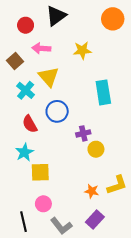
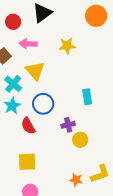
cyan rectangle: (103, 92) -> (87, 97), moved, size x0.7
red semicircle: (30, 124) -> (28, 126), moved
cyan star: (24, 152) -> (12, 106), moved

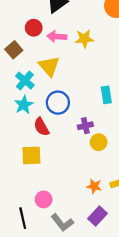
red circle: (13, 22) -> (34, 28), moved
pink arrow: (28, 44) -> (57, 37), moved
yellow square: (27, 162) -> (31, 155), moved

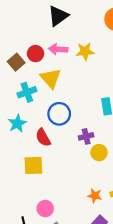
red circle: (34, 28) -> (36, 54), moved
cyan cross: (25, 81) -> (27, 92), turned 30
cyan star: (24, 105) -> (17, 124), moved

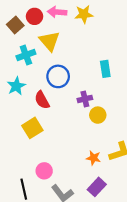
yellow square: (33, 165) -> (32, 128), turned -30

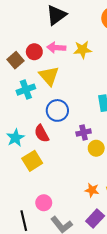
cyan star: (16, 86) -> (15, 138), moved

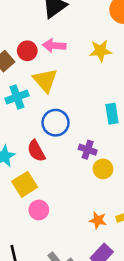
yellow star: (83, 50) -> (100, 51), moved
purple cross: (84, 132) -> (88, 150), turned 32
pink circle: (44, 203) -> (39, 210), moved

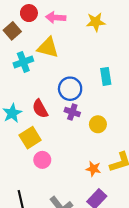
red circle: (27, 51) -> (29, 13), moved
yellow triangle: (45, 80) -> (48, 48), turned -35
blue circle: (56, 123) -> (70, 89), moved
purple cross: (88, 150) -> (72, 112), moved

